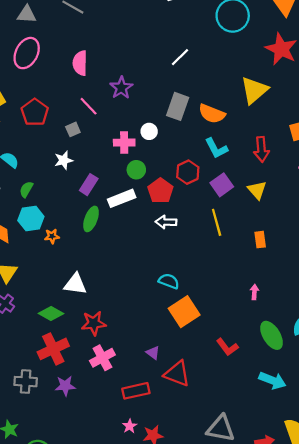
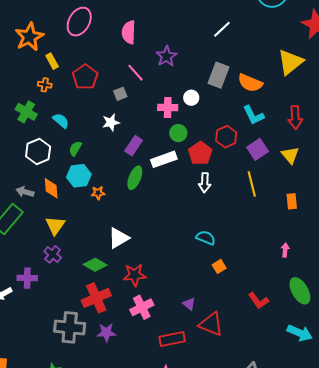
white arrow: (166, 222) -> (205, 183), turned -90
white triangle: (75, 284) -> (119, 238), turned -40
orange square: (184, 312) -> (219, 266), size x0.5
gray cross: (26, 382) -> (70, 327), size x1.4

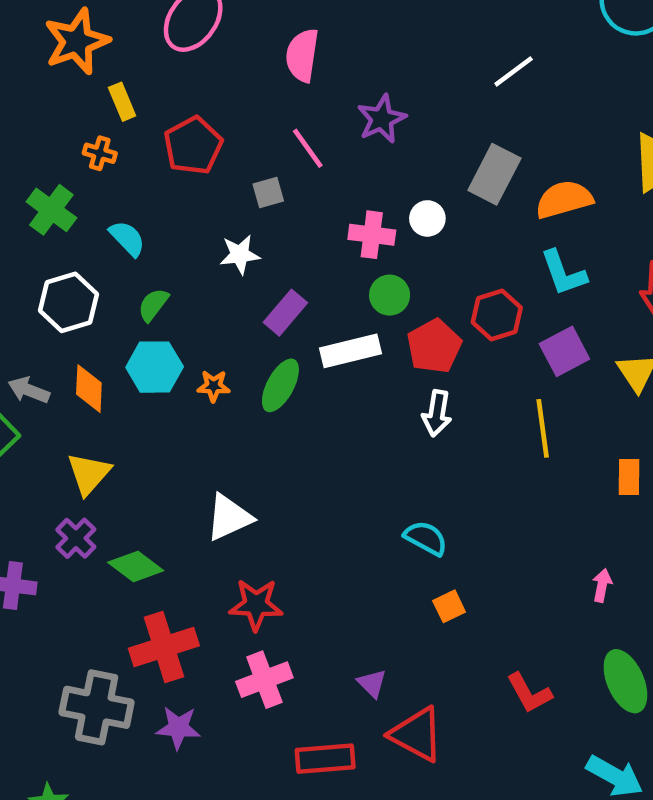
orange semicircle: (250, 83) -> (564, 199), turned 135
orange star: (98, 193) -> (214, 386), moved
green diamond: (95, 265) -> (136, 566), moved

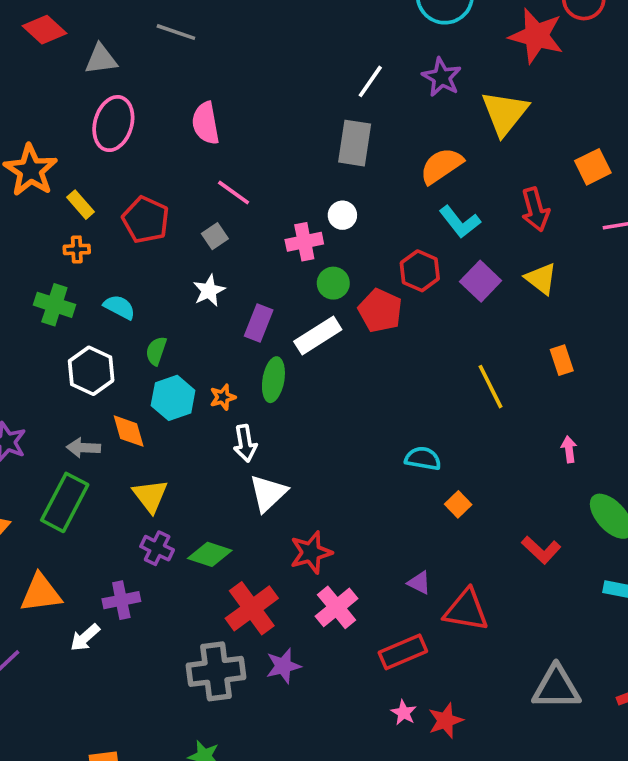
purple star: (382, 119) -> (442, 77), moved
gray rectangle: (494, 174) -> (355, 143), moved
white arrow: (437, 413) -> (245, 443), moved
yellow line: (543, 428) -> (490, 387), moved

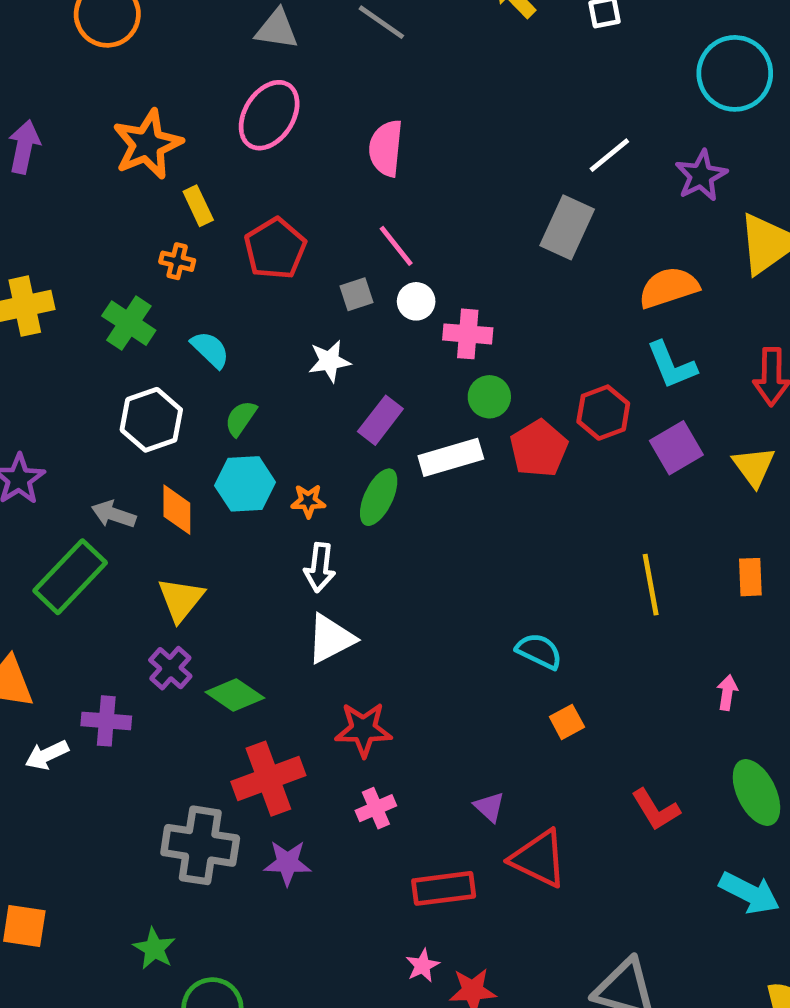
white circle: (342, 215) -> (416, 301), moved
pink cross: (337, 607) -> (376, 808), size x0.7

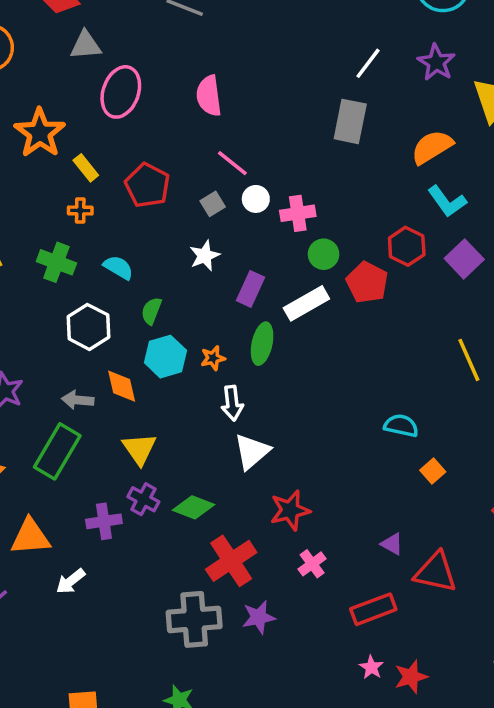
gray triangle: (277, 29) -> (86, 45), moved
purple cross: (106, 721) -> (104, 521), moved

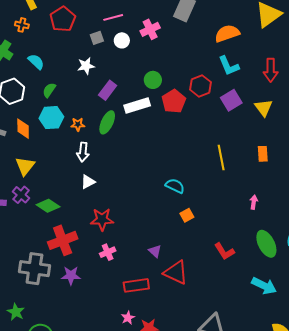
pink line: (232, 163) -> (113, 17), turned -66
pink cross: (298, 213) -> (150, 29), moved, turned -30
white triangle: (252, 452) -> (88, 182), size x0.7

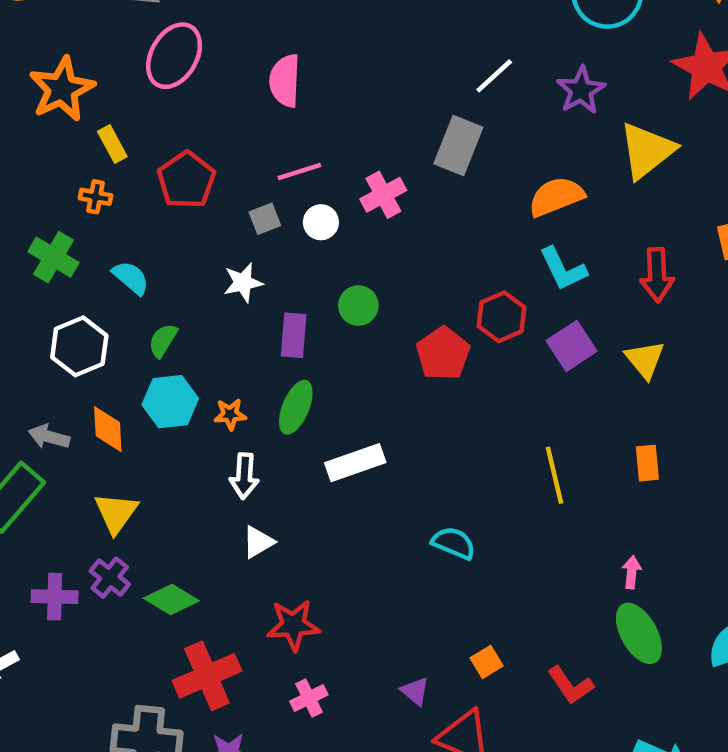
green circle: (153, 80) -> (358, 306), moved
purple rectangle: (108, 90) -> (294, 335), turned -30
white rectangle: (137, 105) -> (355, 463), moved
orange square: (187, 215) -> (487, 662), moved
green ellipse: (266, 244) -> (639, 633), moved

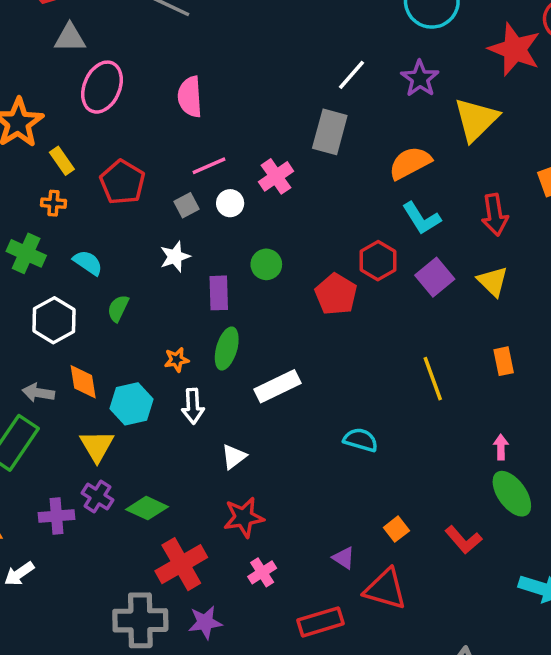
cyan hexagon: (170, 402) -> (131, 404), moved
white triangle: (258, 542) -> (234, 457), moved

